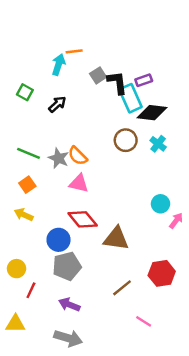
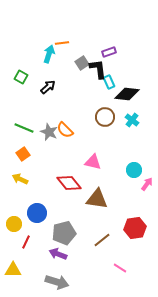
purple rectangle: (144, 80) -> (109, 52), moved
cyan rectangle: (130, 98) -> (109, 82), size x0.6
pink triangle: (79, 183) -> (93, 162), moved
blue circle: (59, 240) -> (37, 213), moved
gray pentagon: (67, 266) -> (64, 233), moved

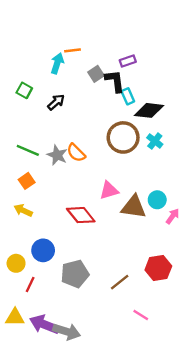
brown circle: (105, 117) -> (123, 137), size x1.4
pink triangle: (93, 162) -> (109, 190), turned -30
brown triangle: (97, 199) -> (134, 207), moved
purple arrow: (58, 254) -> (44, 324), moved, size x1.4

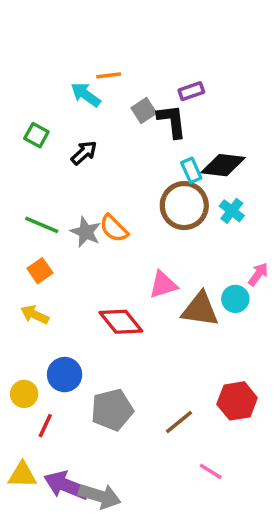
cyan arrow: (57, 63) -> (86, 95), turned -72
cyan rectangle: (128, 96) -> (191, 170), moved
pink arrow: (172, 216) -> (258, 274), moved

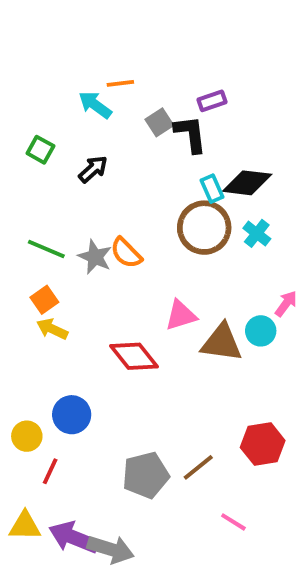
yellow arrow: (35, 315) -> (52, 329), moved
gray pentagon: (112, 410) -> (146, 475), moved

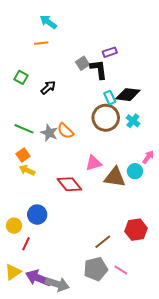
orange line: (120, 83) -> (41, 43), moved
cyan arrow: (95, 105) -> (48, 22), moved
gray pentagon: (146, 475) -> (96, 269), moved
yellow triangle: (25, 526) -> (13, 272), turned -36

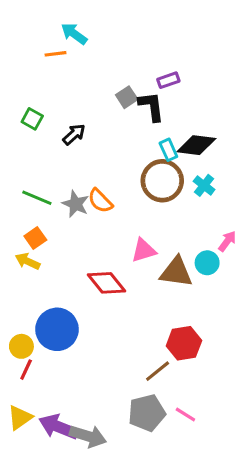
orange line: (41, 43) -> (55, 54), moved
yellow arrow: (27, 170) -> (28, 261), moved
blue circle: (37, 215) -> (57, 329), size x1.4
red hexagon: (136, 230) -> (184, 343), moved
red line: (26, 244) -> (26, 370), moved

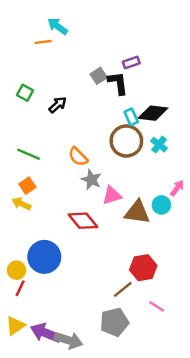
gray star: (76, 204) -> (91, 180), moved
pink line: (185, 414) -> (157, 306), moved

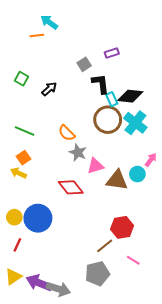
black L-shape: (118, 83) -> (100, 84), moved
cyan cross: (159, 145) -> (135, 123), size x1.6
yellow circle: (17, 270) -> (14, 217), moved

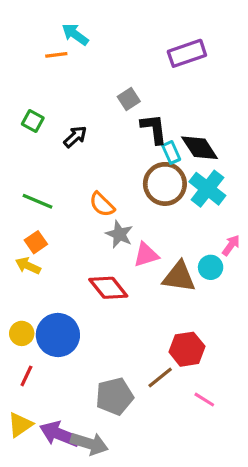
purple rectangle: (112, 53) -> (187, 53), moved, size x1.6
black diamond: (130, 96) -> (200, 148), turned 50
gray pentagon: (97, 274) -> (115, 396), moved

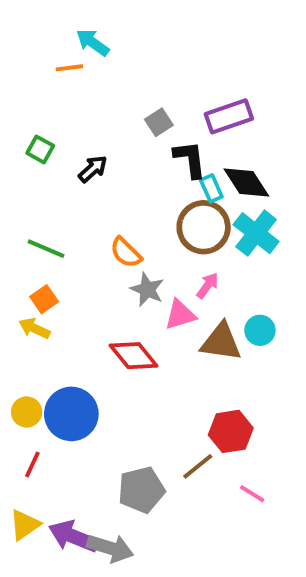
purple rectangle: (187, 53) -> (229, 116), moved
pink arrow: (231, 245) -> (207, 286), moved

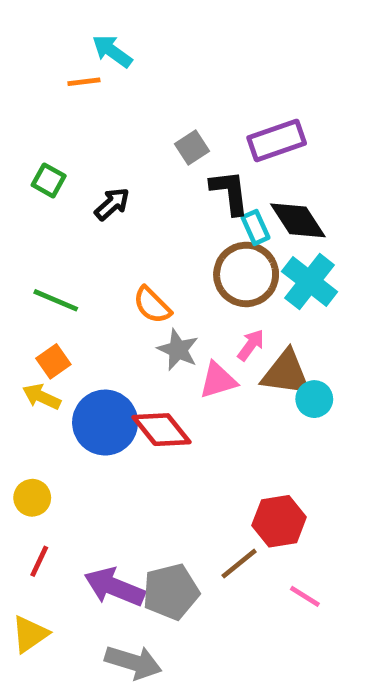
brown triangle: (221, 342) -> (286, 373), moved
blue circle: (71, 414) -> (105, 423), moved
purple arrow: (73, 536) -> (114, 587), moved

